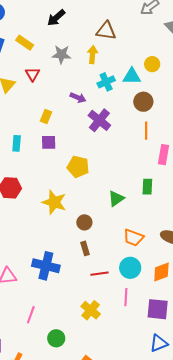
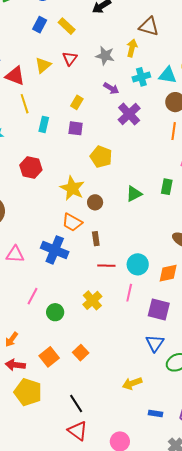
gray star: (61, 54) -> (105, 56), moved
brown circle: (84, 222) -> (95, 202), moved
orange trapezoid: (133, 238) -> (72, 222), moved
green circle: (56, 338) -> (55, 312), moved
blue triangle: (159, 343) -> (155, 343), turned -42

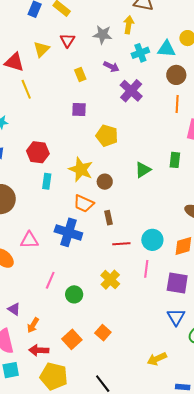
yellow rectangle: (77, 102) -> (80, 74), moved, turned -48
cyan rectangle: (44, 124) -> (47, 181), moved

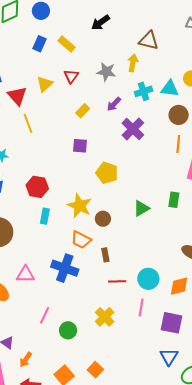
red triangle: (14, 62) -> (17, 96), turned 30
purple arrow: (111, 67) -> (114, 104), turned 105
yellow rectangle: (80, 74) -> (83, 111), turned 64

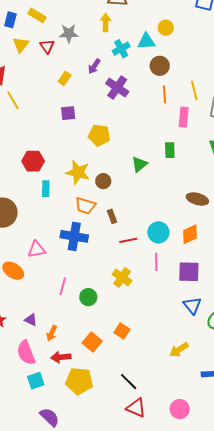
gray star: (106, 72) -> (69, 33), moved
yellow triangle: (45, 84) -> (21, 45), moved

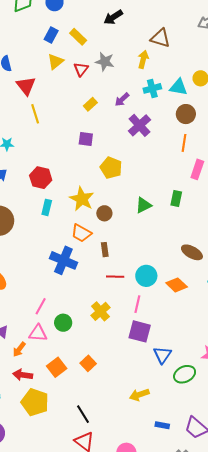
orange diamond: (190, 234) -> (177, 285), turned 55
pink triangle: (37, 249) -> (38, 333), moved
purple square: (189, 272) -> (140, 331), moved

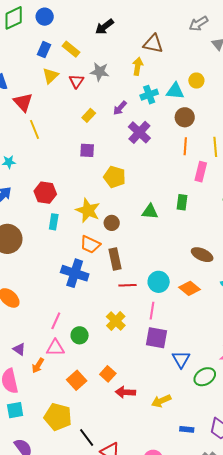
green triangle: (143, 205) -> (150, 212), turned 36
brown rectangle: (105, 250) -> (115, 259), size x1.5
red arrow: (23, 375) -> (125, 392), moved
black line: (83, 414) -> (87, 437), moved

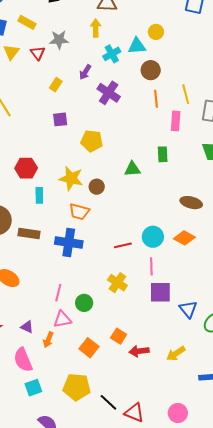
brown rectangle: (115, 259) -> (29, 233), moved, turned -60

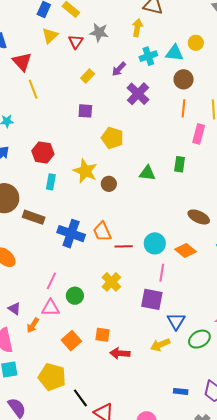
orange trapezoid: (79, 212) -> (102, 232), moved, turned 40
pink line: (151, 266) -> (162, 273), moved
orange square: (119, 336) -> (103, 335), turned -35
yellow arrow: (176, 354) -> (160, 345), moved

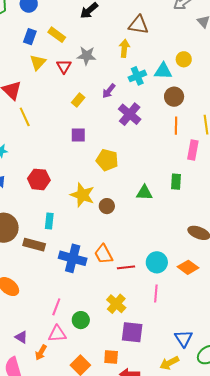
cyan rectangle: (51, 182) -> (49, 221), moved
pink line: (162, 273) -> (156, 293), moved
purple square: (152, 299) -> (132, 332), moved

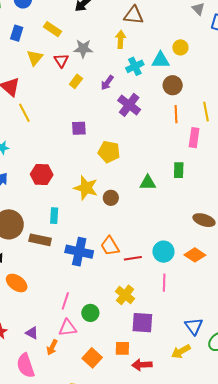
blue rectangle: (30, 37) -> (17, 33), moved
yellow rectangle: (78, 100) -> (76, 81), moved

